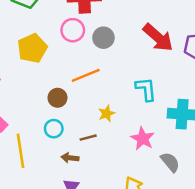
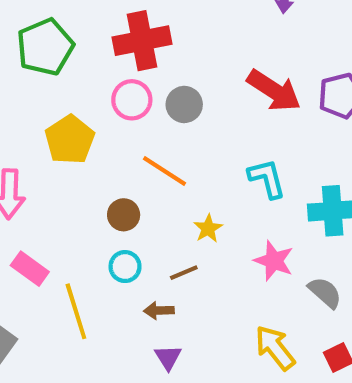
orange line: (86, 75) -> (164, 171), turned 64

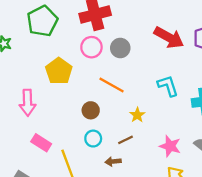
pink star: (274, 261) -> (170, 146), moved

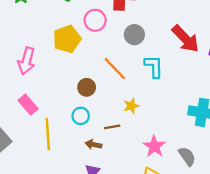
pink circle: (91, 47) -> (95, 20), moved
cyan L-shape: (168, 86) -> (154, 66), moved

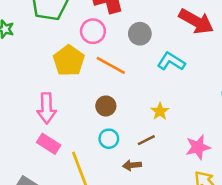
pink arrow: (27, 61) -> (46, 108), moved
cyan L-shape: (154, 66) -> (171, 62), turned -40
orange line: (115, 69) -> (111, 65), moved
pink star: (154, 146) -> (198, 147), turned -30

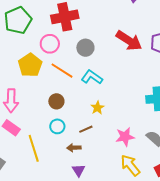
cyan L-shape: (171, 62) -> (92, 77), moved

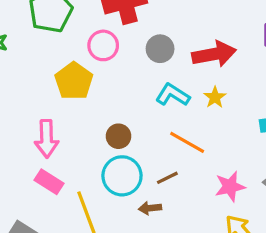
red arrow: (129, 41) -> (214, 54), moved, turned -40
orange line: (62, 71) -> (187, 142), moved
yellow star: (97, 108) -> (215, 97), moved
cyan circle: (57, 126) -> (122, 176), size x1.6

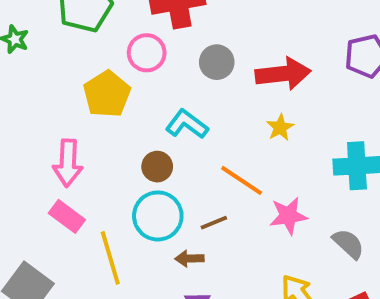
cyan L-shape: (173, 95) -> (187, 124), moved
pink star: (230, 187) -> (288, 216), moved

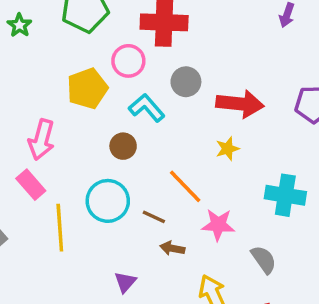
cyan L-shape: (187, 124) -> (147, 108), moved
brown circle: (157, 167) -> (123, 146), moved
brown line: (214, 223) -> (154, 217), turned 35
brown arrow: (189, 259) -> (172, 248), moved

